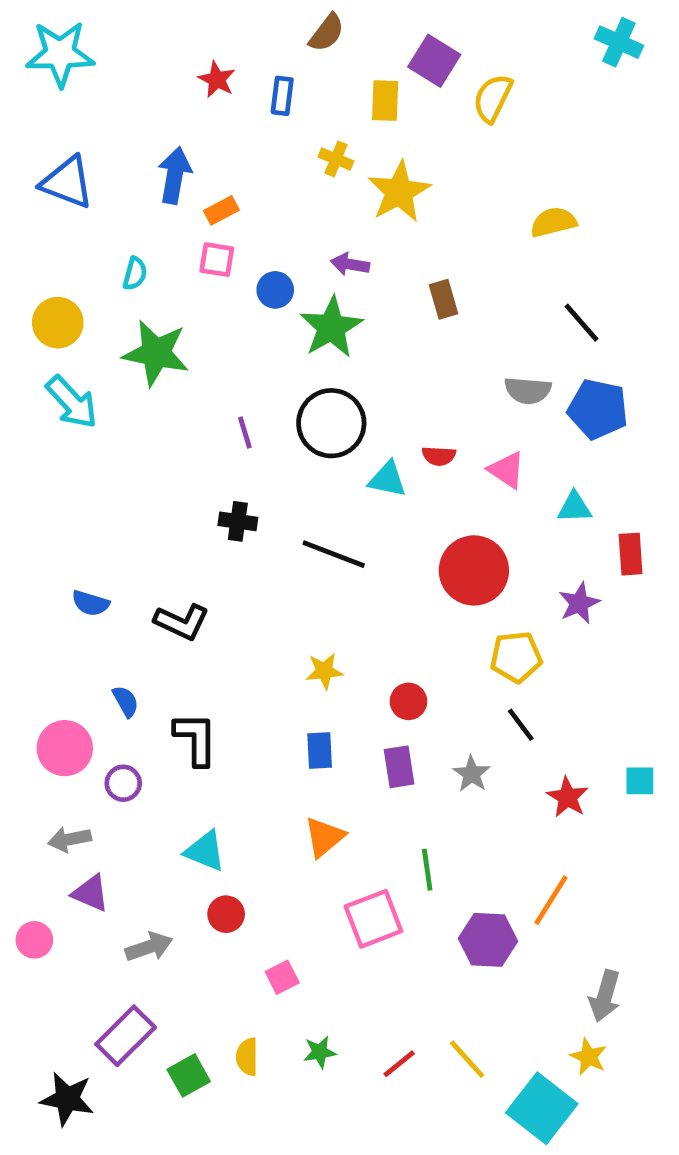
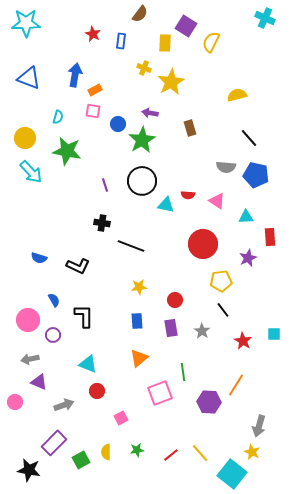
black line: (334, 554) -> (131, 246), moved

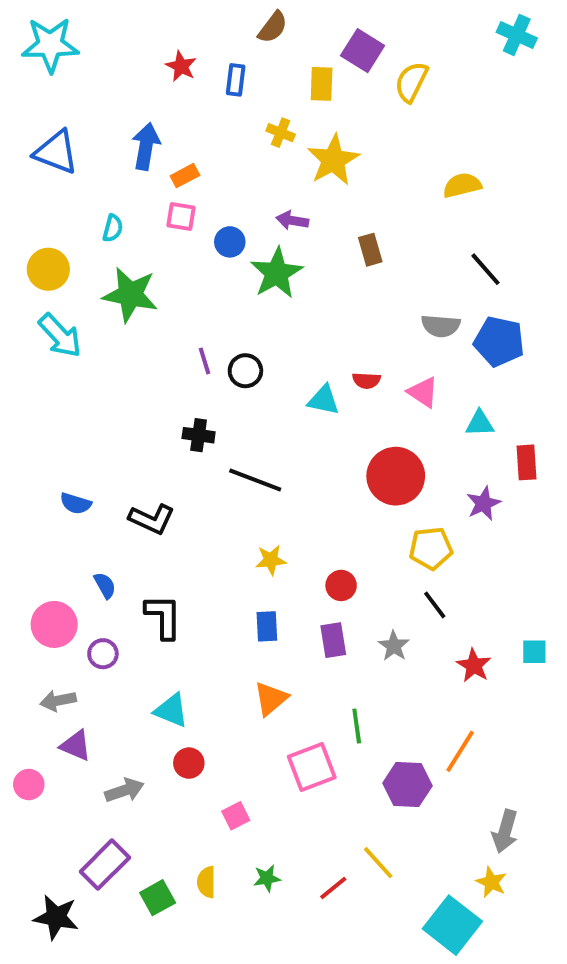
black circle: (142, 181) -> (245, 371), moved, size x0.6
yellow line: (200, 453) -> (378, 863), moved

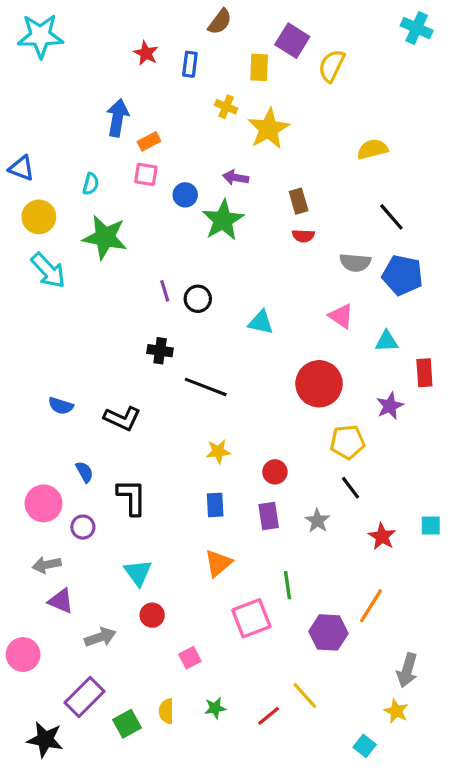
blue triangle: (56, 152) -> (22, 168), moved, size x0.7
red semicircle: (366, 380) -> (303, 236), moved
cyan triangle: (171, 710) -> (138, 573), turned 32
pink circle: (29, 785) -> (23, 655), moved, size x1.4
cyan square: (452, 925) -> (365, 746), size x0.5

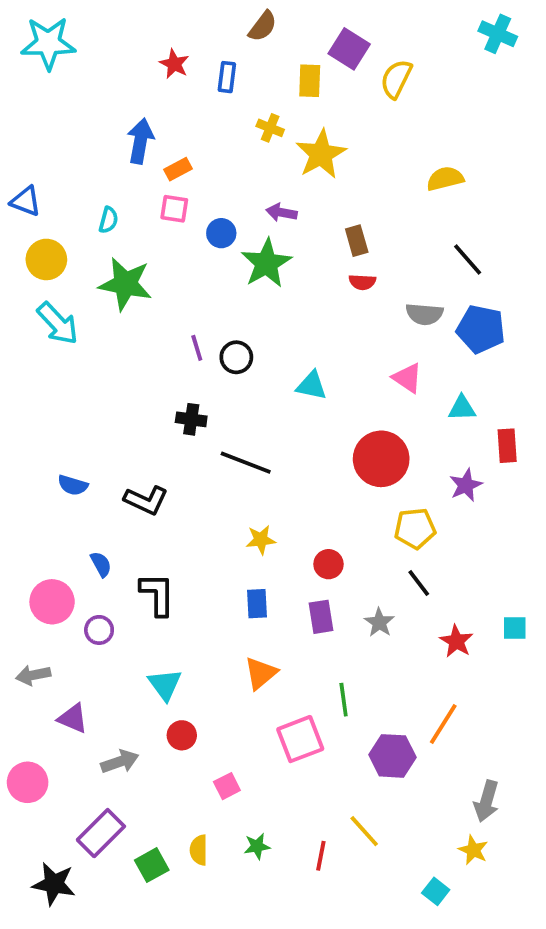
gray arrow: (47, 565) -> (33, 675), moved
red line: (269, 716) -> (321, 856), turned -40

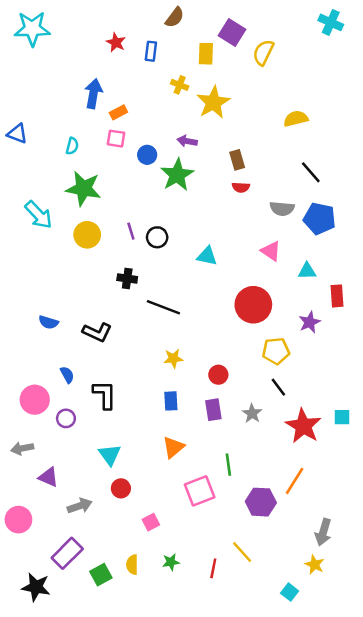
yellow circle: (46, 259) -> (87, 235), moved
red star: (456, 641) -> (303, 426), size x1.6

